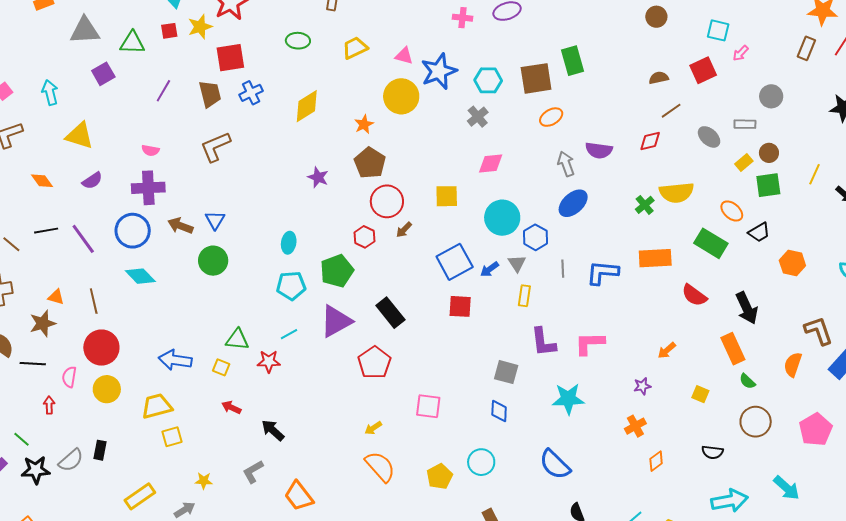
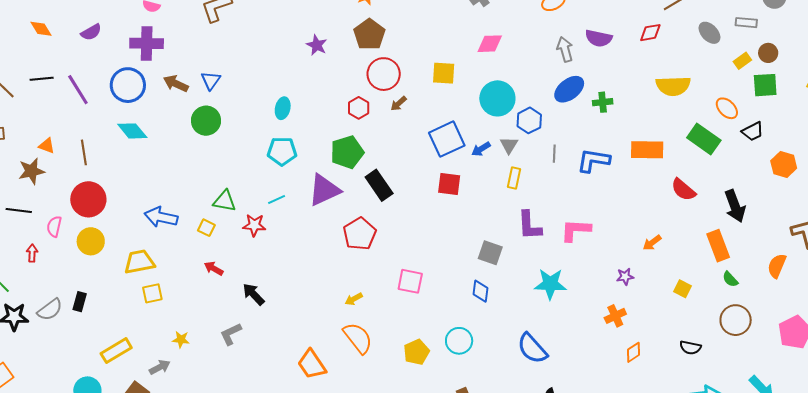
green cross: (645, 205) -> (603, 102), moved, turned 30
green pentagon: (337, 271) -> (347, 152), moved
orange trapezoid: (299, 496) -> (312, 364), moved

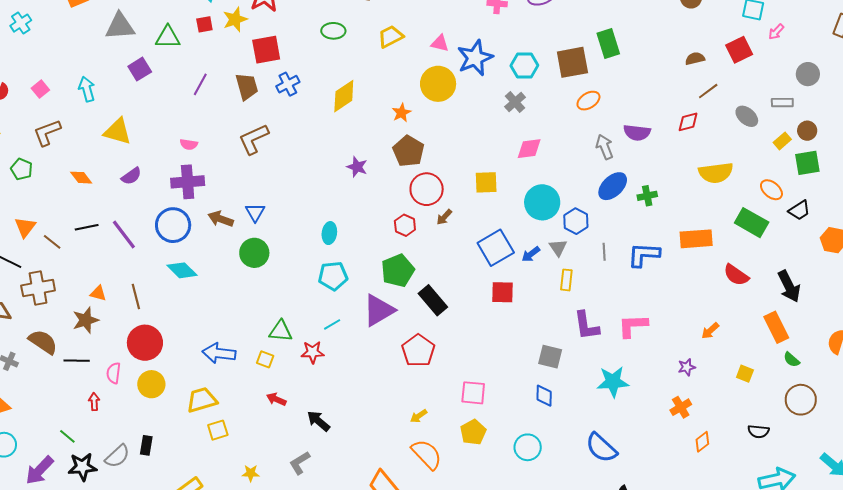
yellow pentagon: (416, 352) -> (473, 432), moved

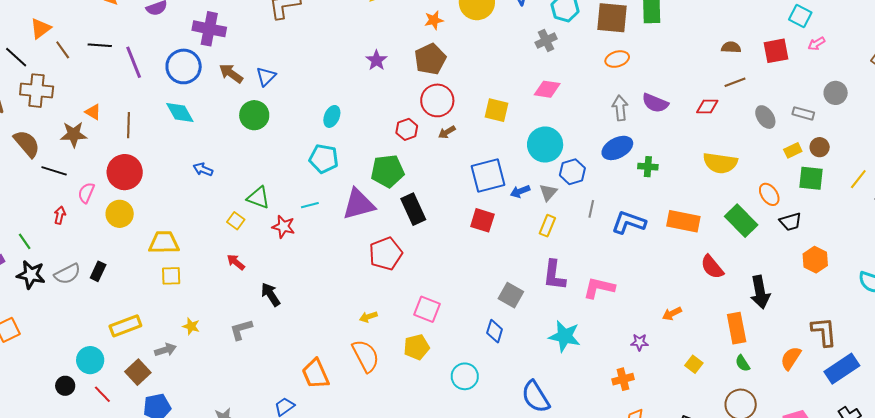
blue arrow: (219, 353) -> (203, 169), moved, size x0.6

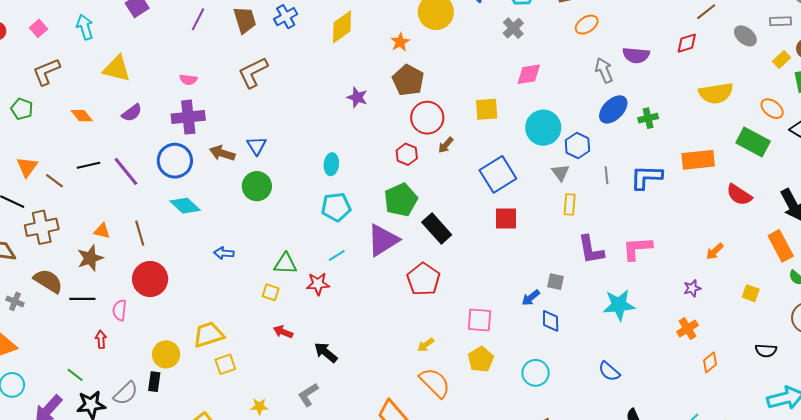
blue arrow: (520, 191) -> (531, 298), moved
yellow circle: (120, 214) -> (166, 354), moved
gray square: (511, 295) -> (555, 282), size x0.7
blue semicircle: (536, 397) -> (609, 371), size x0.7

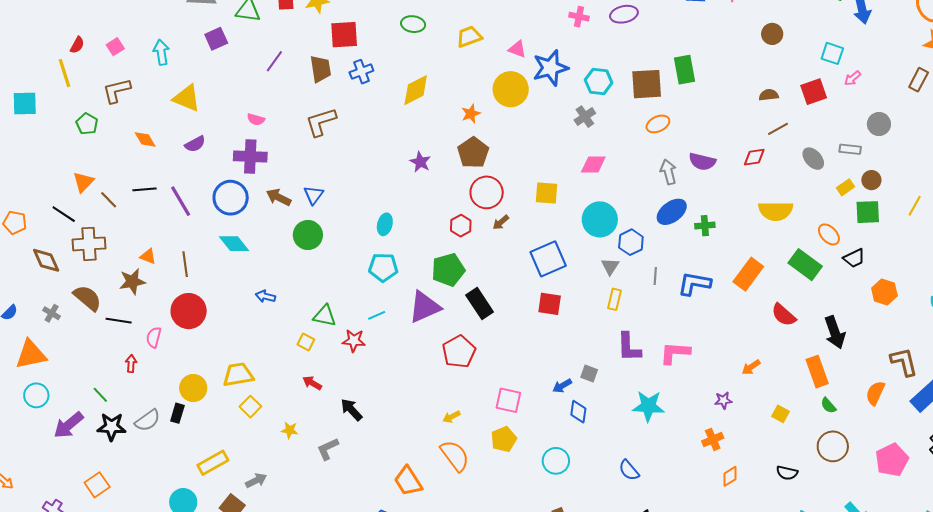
orange rectangle: (698, 160) -> (748, 274), turned -56
yellow square: (225, 364) -> (250, 407), turned -35
yellow star: (259, 406) -> (290, 430), moved

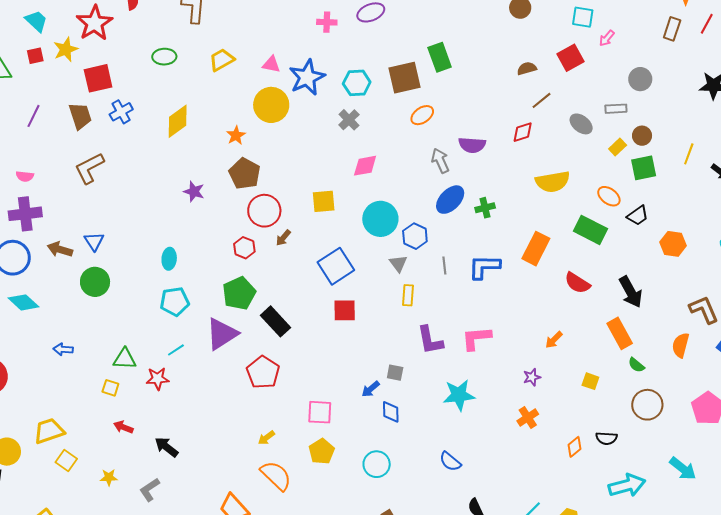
orange diamond: (730, 476) -> (575, 447), moved

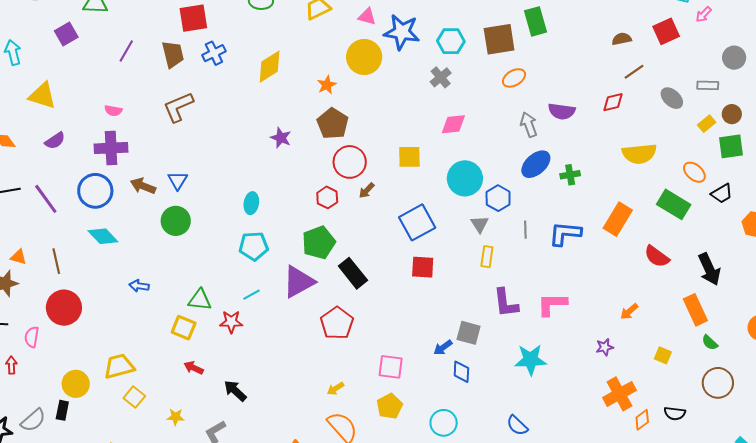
blue star: (307, 77) -> (402, 32), turned 30
gray square: (395, 373) -> (469, 333), size x1.4
yellow square: (110, 388) -> (184, 328), size x1.4
orange cross: (528, 417) -> (619, 394), moved, size x1.5

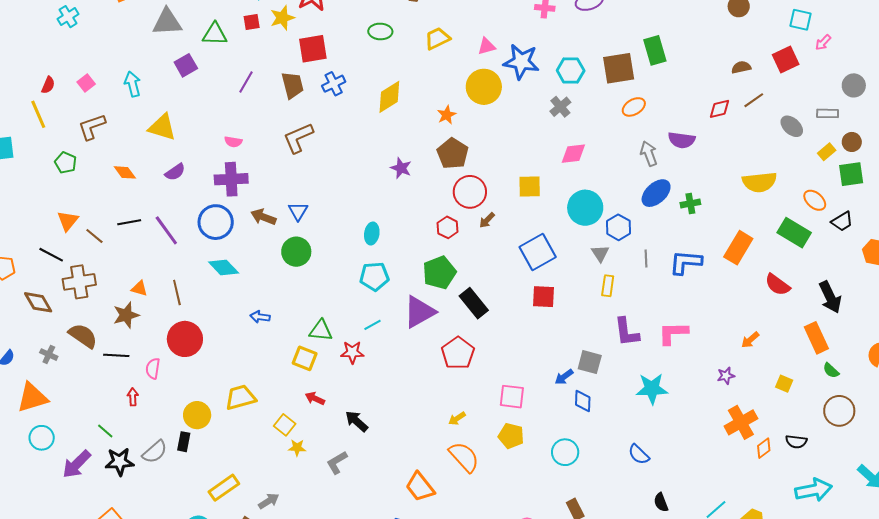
pink triangle: (367, 16) -> (487, 46), turned -30
red diamond: (613, 102) -> (719, 109), moved
yellow square: (134, 397) -> (285, 425), moved
yellow pentagon: (390, 406) -> (511, 436), turned -30

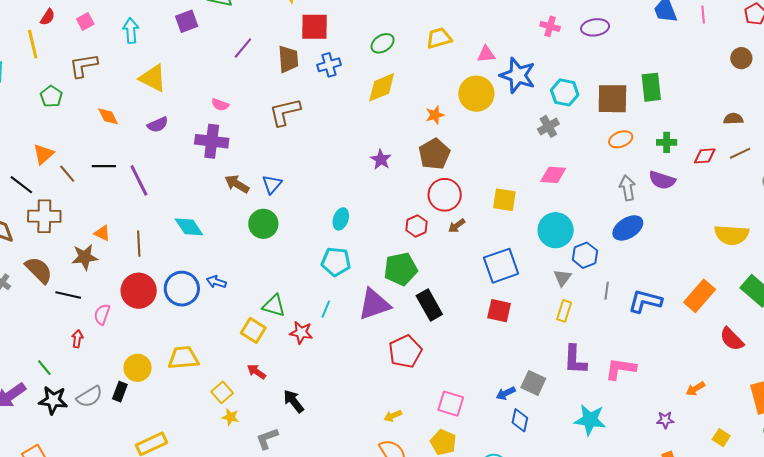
green ellipse: (380, 31) -> (383, 43), moved, turned -45
green cross: (690, 203) -> (667, 142), moved
blue circle: (216, 222) -> (182, 289), moved
cyan line: (372, 325) -> (326, 309), turned -48

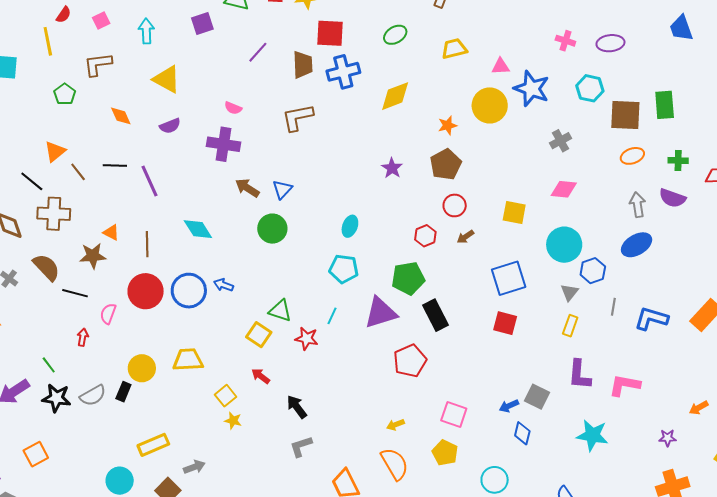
green ellipse: (383, 43) -> (395, 35), moved
blue cross: (329, 65) -> (343, 72), size x1.4
cyan hexagon: (565, 92) -> (590, 88), moved
red circle: (445, 195) -> (455, 205), size x0.7
gray L-shape: (267, 439) -> (301, 446), moved

